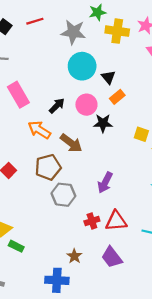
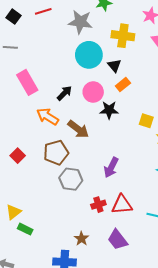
yellow cross: (117, 31) -> (123, 36), moved

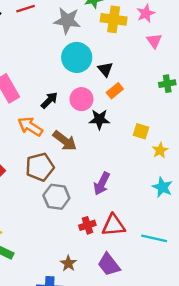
yellow cross: (123, 36) -> (114, 19), moved

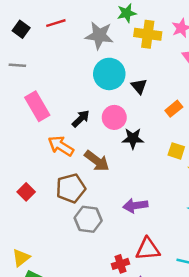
orange rectangle: (115, 91) -> (174, 109), moved
purple arrow: (102, 184) -> (135, 206), turned 55
red cross: (87, 225) -> (120, 264), moved

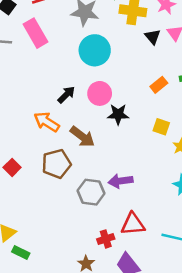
black triangle: (139, 86) -> (153, 37), moved
pink rectangle: (37, 106) -> (35, 33), moved
gray hexagon: (88, 219) -> (91, 192), moved

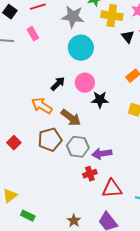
pink rectangle: (35, 33) -> (33, 34), size x0.6
gray hexagon: (91, 192) -> (78, 147), moved
red cross: (106, 239) -> (90, 174), moved
green rectangle: (21, 253) -> (28, 216), moved

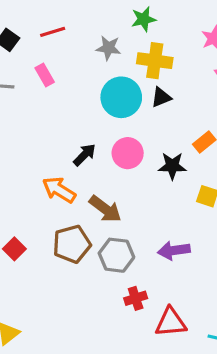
yellow cross: (112, 16) -> (155, 61), moved
gray star: (73, 17) -> (108, 48), size x0.7
black triangle: (128, 37) -> (161, 97), moved, turned 48
black star: (100, 100) -> (172, 166), moved
purple arrow: (102, 154) -> (174, 250), moved

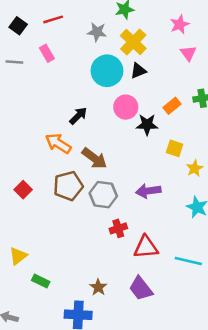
yellow cross: (155, 61) -> (133, 42), turned 36
pink circle: (128, 153) -> (126, 107), moved

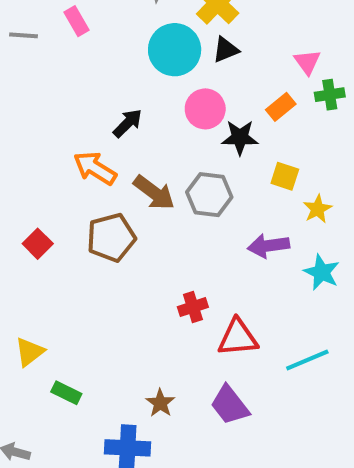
pink triangle: (188, 53) -> (307, 62), moved
purple arrow: (148, 191) -> (268, 246), moved
gray hexagon: (103, 195) -> (209, 195), moved
cyan line: (188, 261) -> (307, 360), turned -36

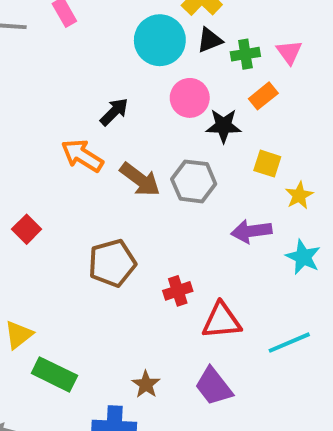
green cross: (330, 95) -> (245, 54), moved
brown pentagon: (111, 238) -> (112, 263), moved
green rectangle: (66, 393) -> (54, 374), size x1.5

